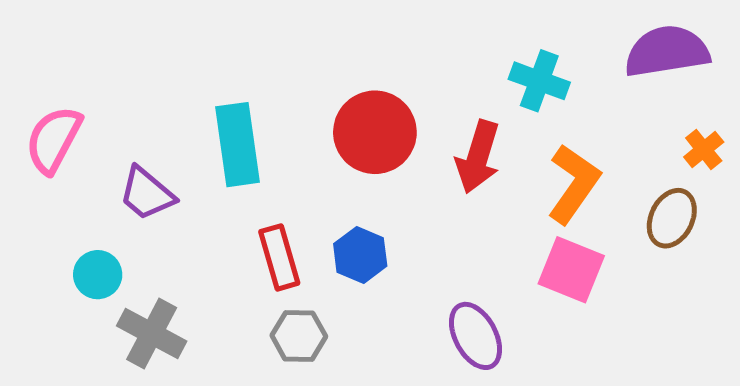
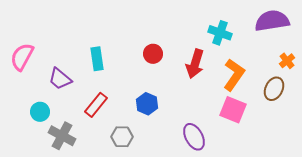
red circle: (375, 132) -> (153, 54), size x0.6
cyan rectangle: (238, 145) -> (97, 59), size x0.7
red rectangle: (279, 257) -> (96, 105), moved, turned 55

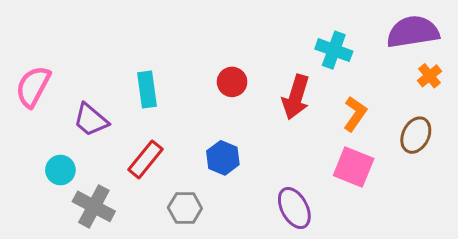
orange cross: (287, 61) -> (429, 76), moved
orange L-shape: (234, 75) -> (355, 114), size x0.7

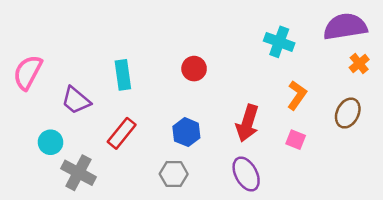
red arrow: (296, 97) -> (247, 123), moved
pink square: (354, 167) -> (296, 140), size x0.6
gray hexagon: (185, 208) -> (174, 174), moved

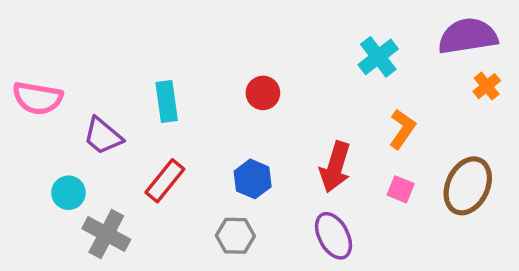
cyan cross: (279, 42) -> (378, 57), turned 32
pink semicircle: (28, 72) -> (38, 98), turned -108
brown ellipse: (348, 113) -> (468, 186), moved, size x1.4

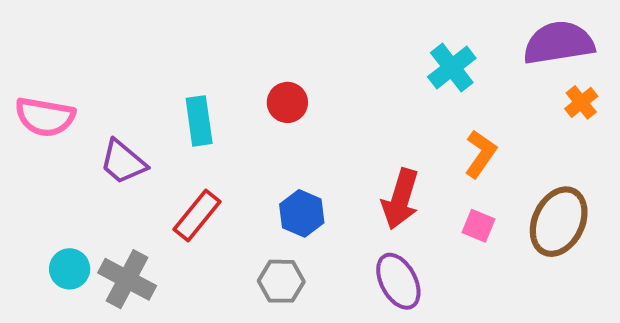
red circle: (263, 93) -> (287, 102), moved
cyan circle: (68, 193) -> (70, 269), moved

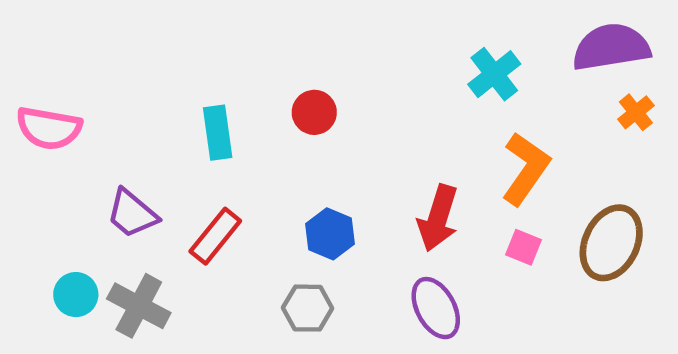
orange L-shape: (481, 154) -> (526, 169), size x1.4
purple trapezoid: (123, 162) -> (132, 214), moved

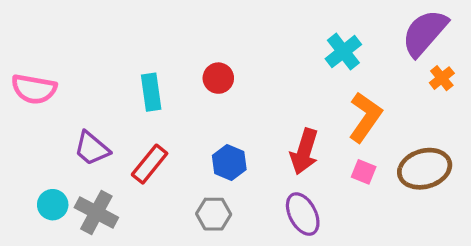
purple semicircle: (611, 47) -> (425, 33), turned -40
brown ellipse: (611, 243) -> (425, 169), turned 48

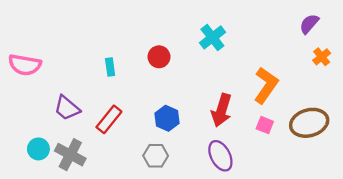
purple semicircle: (425, 33) -> (309, 24), size x0.6
cyan cross: (343, 52) -> (212, 37), moved
cyan rectangle: (151, 92) -> (110, 67), size x0.7

